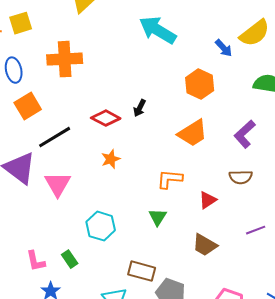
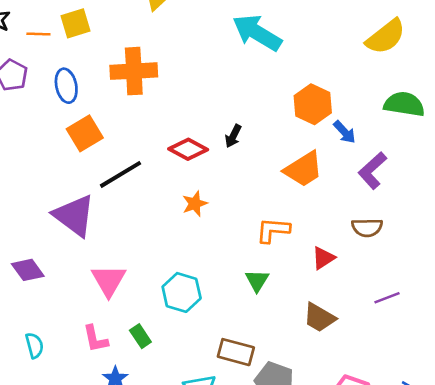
blue arrow: (224, 48) -> (345, 132), moved
pink triangle: (58, 184) -> (109, 281), moved

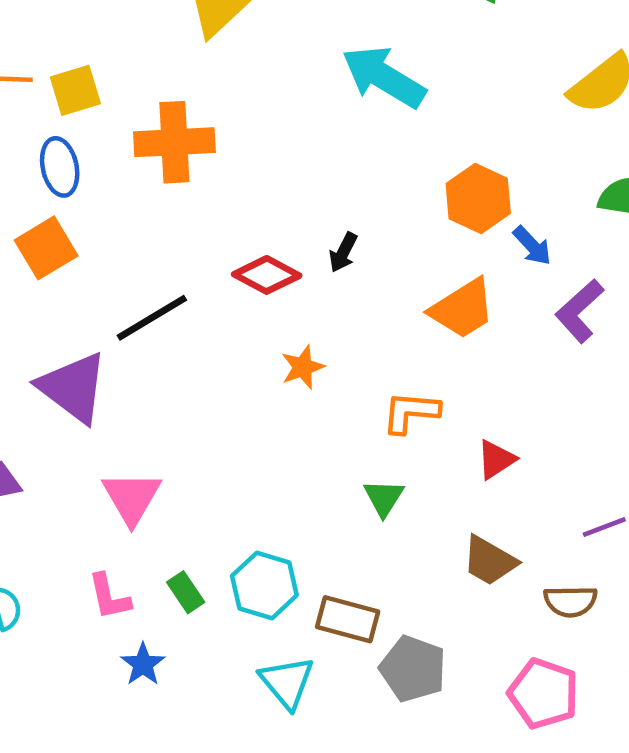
yellow square: (75, 23) -> (75, 90), moved
orange square: (85, 133) -> (46, 248), moved
orange star: (195, 204) -> (303, 367), moved
brown semicircle: (367, 228) -> (570, 601), moved
cyan hexagon: (182, 292) -> (264, 585), moved

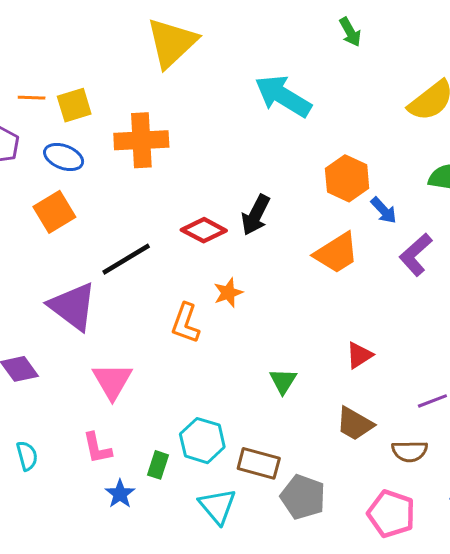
blue ellipse: (60, 167) -> (64, 157), turned -57
black arrow: (343, 252) -> (256, 215), size x1.5
orange L-shape: (411, 412) -> (186, 323), moved, turned -75
green rectangle: (186, 592) -> (158, 465), moved, turned 52

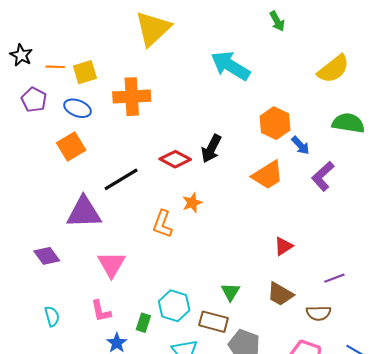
purple triangle: (73, 306) -> (84, 212), turned -39
green triangle: (283, 381) -> (230, 292), moved

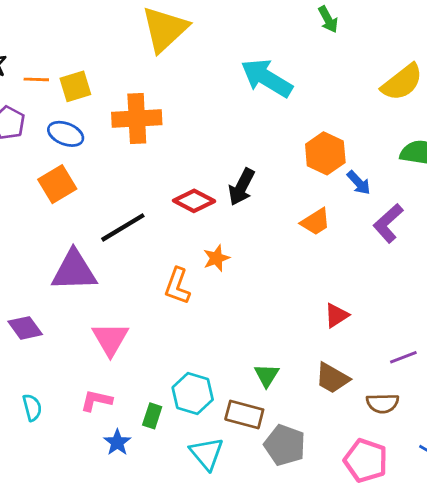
orange trapezoid: (268, 175) -> (315, 222), size x0.7
pink L-shape: (101, 311) -> (96, 400), turned 115

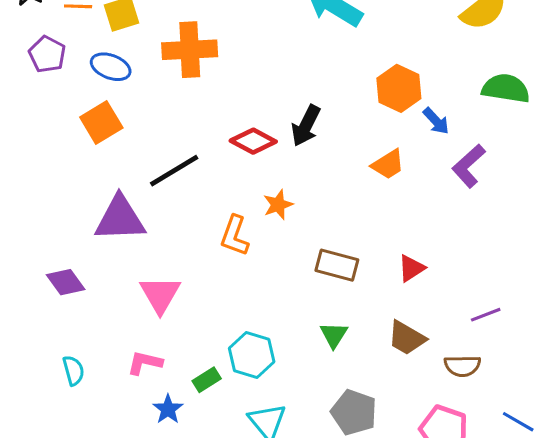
brown rectangle: (244, 414) -> (337, 265), moved
green rectangle: (152, 416) -> (207, 380), turned 40

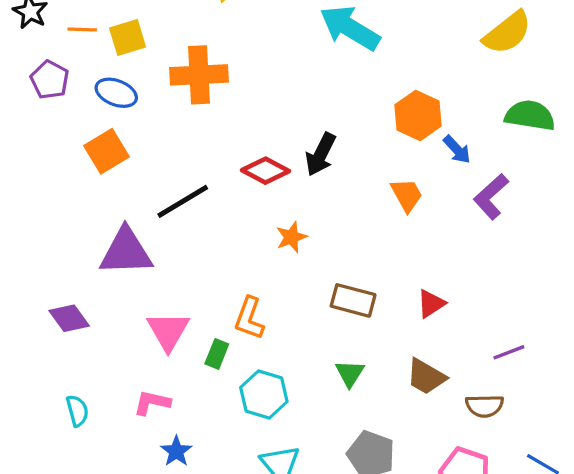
orange trapezoid: (388, 164) -> (407, 195), turned -87
orange L-shape: (235, 236) -> (249, 318), moved
green rectangle: (207, 380) -> (217, 354), moved, turned -36

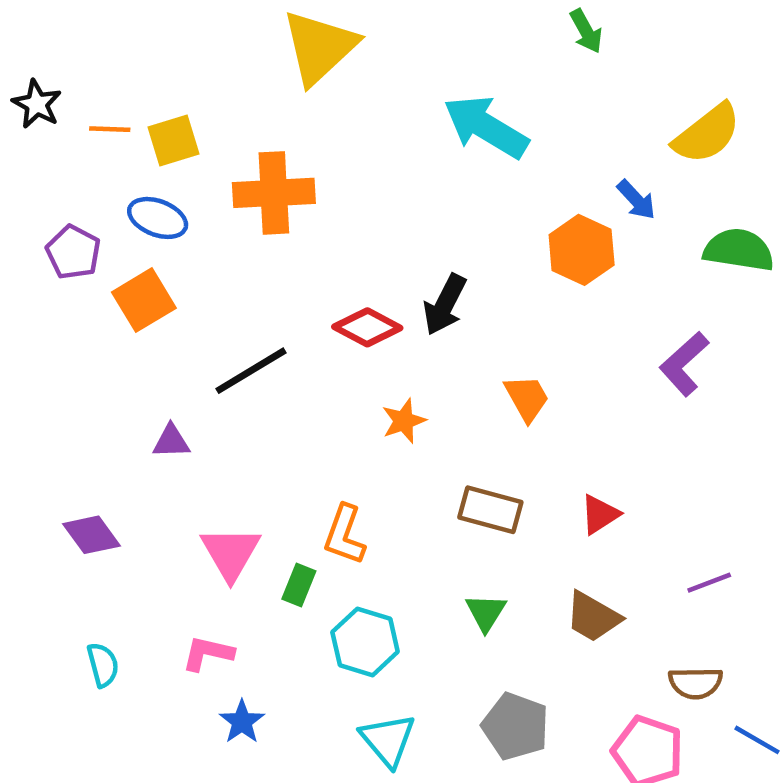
purple pentagon: (50, 80) -> (73, 252), moved
blue arrow: (457, 150) -> (636, 200), moved
orange trapezoid: (407, 195) -> (527, 398), moved
purple triangle: (126, 252) -> (171, 441), size x0.5
brown semicircle: (485, 406) -> (696, 683), moved

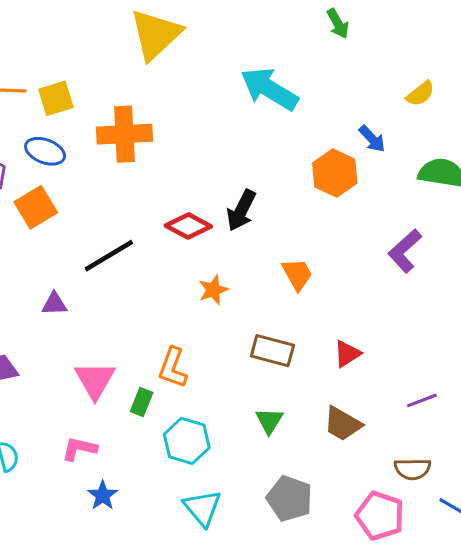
yellow semicircle: (707, 134) -> (420, 94), size x0.6

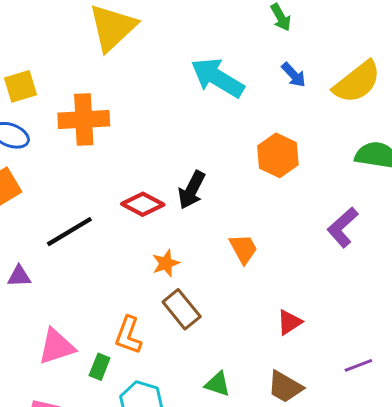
yellow semicircle: (420, 94) -> (357, 82), size x1.8
blue arrow: (372, 139) -> (294, 75), moved
brown rectangle: (272, 351) -> (182, 309), moved, turned 36
pink triangle: (95, 380) -> (56, 347), turned 42
green triangle: (269, 421) -> (217, 384), turned -44

